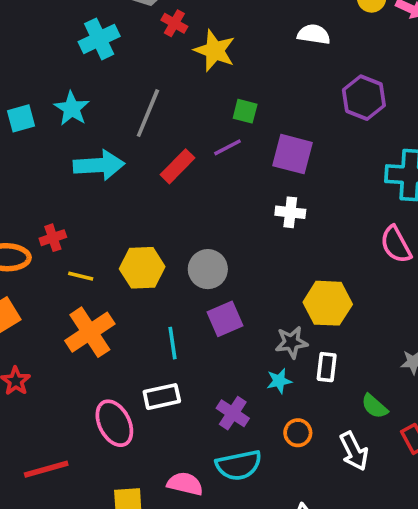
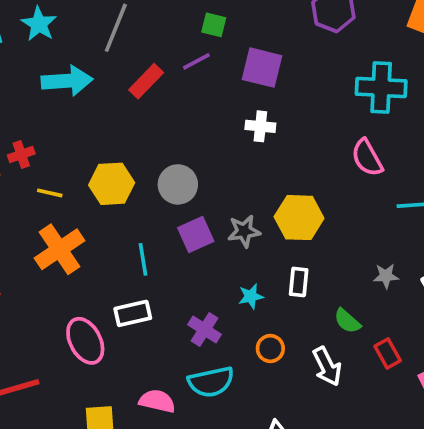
gray star: (291, 342) -> (244, 231), moved

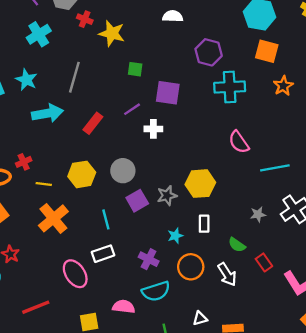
purple line: (196, 61) -> (132, 109), moved
red rectangle: (146, 81) -> (93, 123), moved
cyan cross: (381, 88) -> (230, 87), moved
white cross: (260, 126) -> (153, 129), moved
orange circle: (270, 349) -> (191, 267), size x1.5

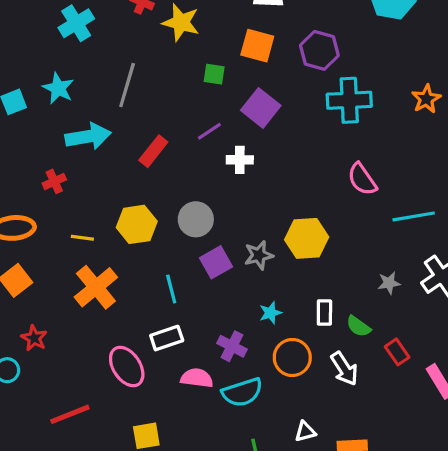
orange square: (267, 51) -> (257, 46), moved
purple square: (168, 93) -> (261, 108), turned 30
red cross: (24, 162) -> (54, 181), moved
white rectangle: (204, 224) -> (324, 312), moved
pink semicircle: (124, 307) -> (197, 378), moved

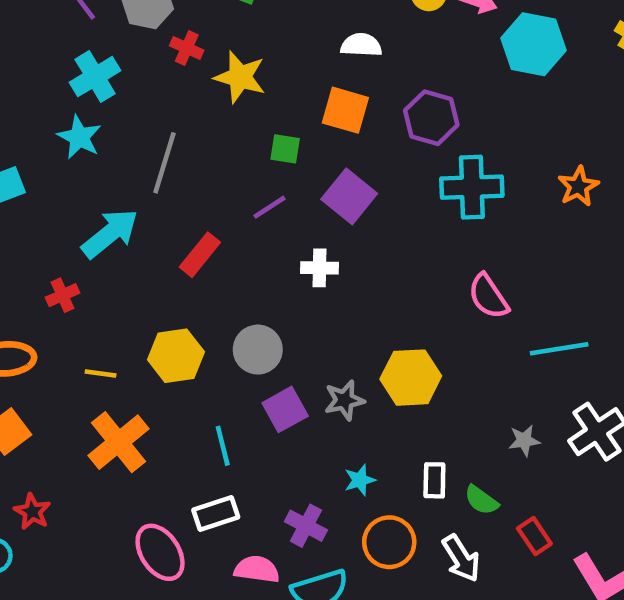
cyan star: (58, 88) -> (79, 137), moved
purple line: (209, 131) -> (269, 207), moved
cyan arrow: (88, 136) -> (110, 233), turned -30

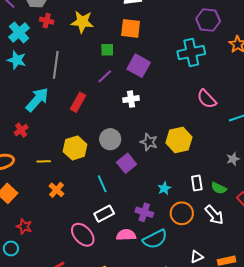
red cross: (187, 48) -> (47, 21), moved
purple hexagon: (431, 118) -> (208, 20), moved
gray star: (344, 400) -> (149, 142), moved, turned -30
orange cross: (119, 442) -> (56, 190), size x0.6

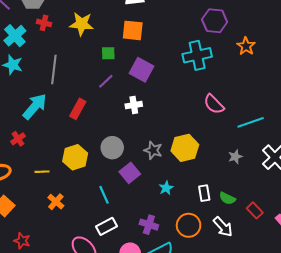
gray star: (233, 159) -> (235, 157), moved
cyan star: (164, 188) -> (166, 188), moved

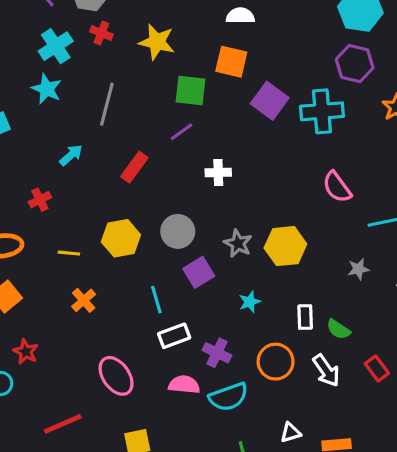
green square: (108, 53) -> (191, 91), size x1.5
purple square: (142, 70) -> (270, 101), moved
cyan arrow: (35, 106) -> (71, 155), size x0.6
red rectangle: (255, 210) -> (377, 368), moved
white rectangle: (106, 226) -> (174, 336), moved

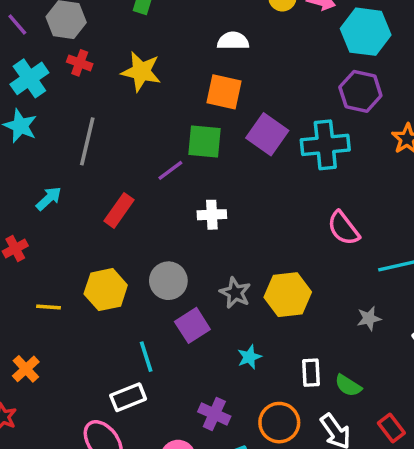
green square: (191, 91) -> (204, 141), moved
orange cross: (84, 300) -> (26, 369), moved
white rectangle: (174, 336) -> (128, 397), moved

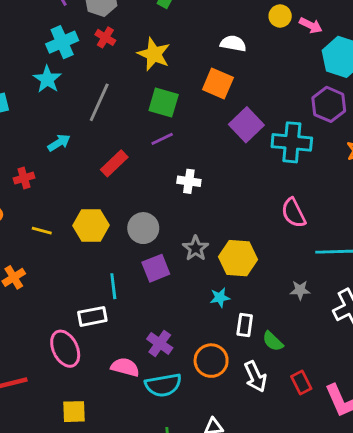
green square: (204, 141) -> (164, 103), moved
cyan star: (249, 357) -> (220, 298), moved

